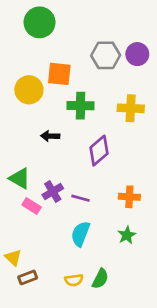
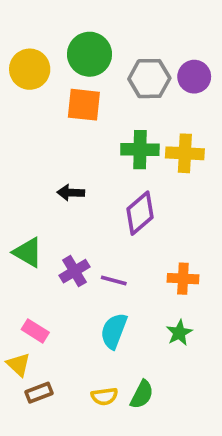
green circle: (40, 22) -> (89, 54), moved
yellow circle: (29, 90) -> (30, 69), moved
green cross: (80, 106) -> (140, 150), moved
pink rectangle: (32, 206) -> (35, 331), moved

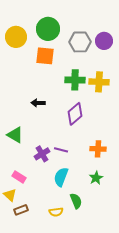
purple cross: (75, 271) -> (42, 154), moved
green semicircle: (142, 394) -> (76, 201), moved, turned -49

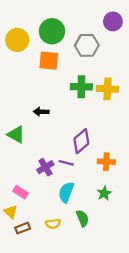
purple circle: (104, 41) -> (113, 21), moved
purple diamond: (75, 114) -> (81, 141), moved
green triangle: (15, 135) -> (16, 135), moved
yellow semicircle: (56, 212) -> (53, 224), moved

